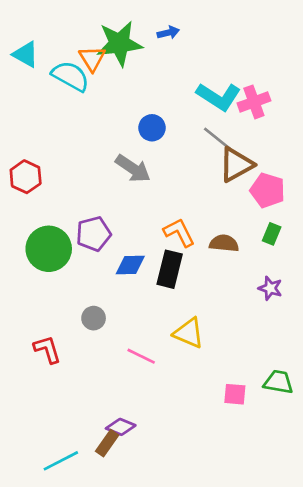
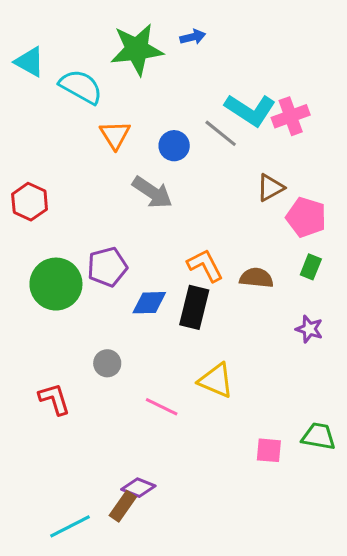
orange triangle: (92, 58) -> (115, 135), moved
gray line: (217, 139) -> (221, 133), moved
brown triangle: (236, 164) -> (270, 188), size x0.7

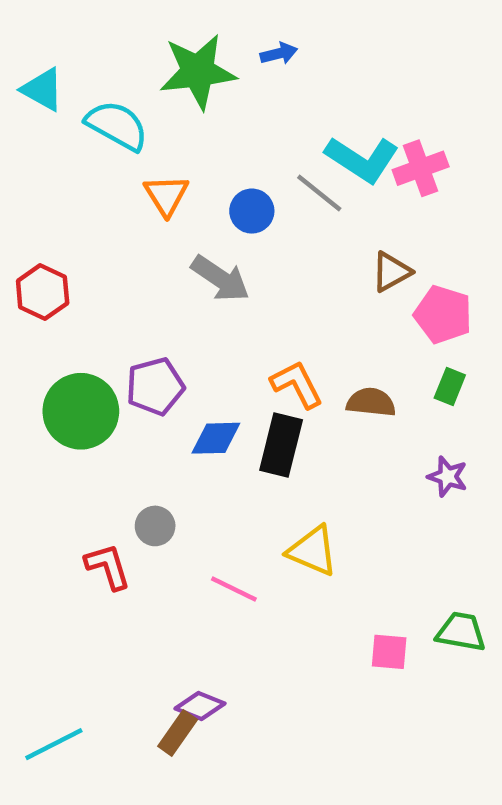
red L-shape: (54, 399) -> (108, 566), moved
cyan line: (70, 526) -> (54, 744), moved

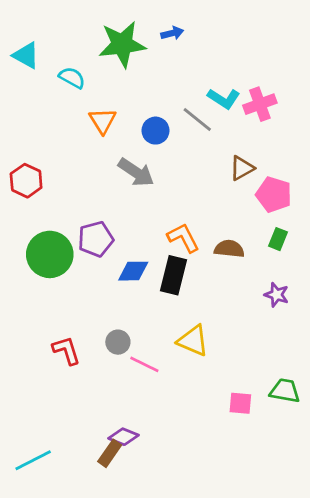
cyan semicircle: (117, 126) -> (72, 78), size x0.7
cyan L-shape: (362, 159) -> (224, 99), size x0.7
gray circle: (155, 526) -> (118, 342), moved

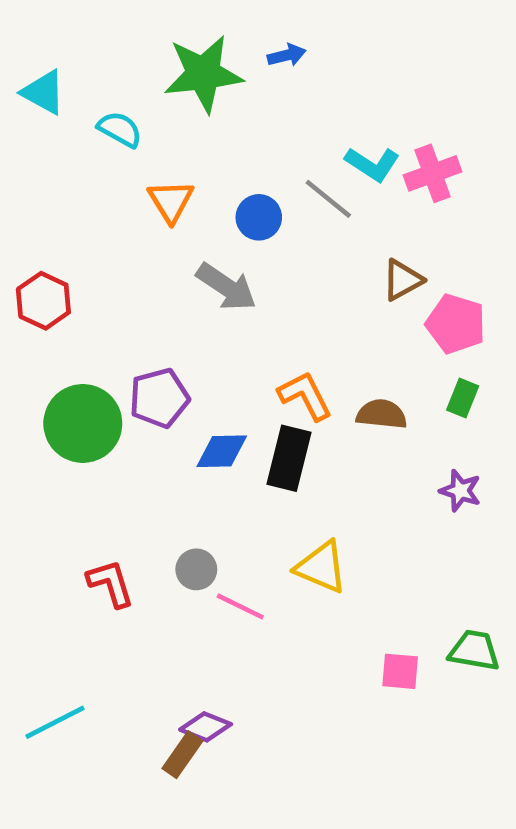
cyan line: (33, 460) -> (55, 722), moved

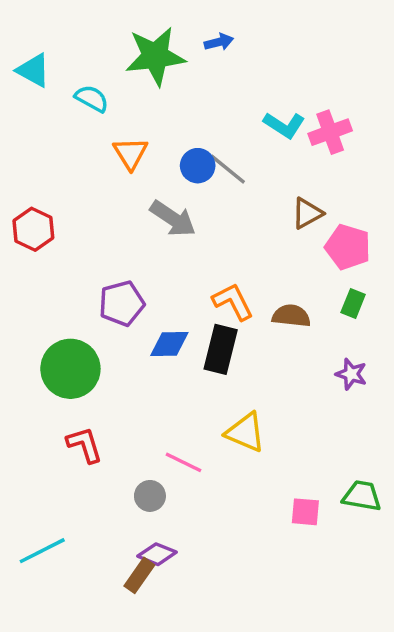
gray line: (328, 199) -> (228, 169), moved
green circle: (83, 423) -> (70, 369), moved
gray circle: (196, 569) -> (150, 496), moved

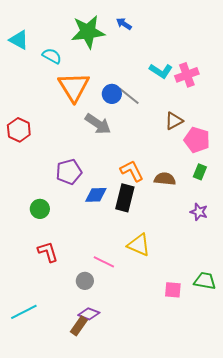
blue arrow: (219, 42) -> (124, 24), turned -133
orange triangle: (131, 153) -> (74, 87), size x1.6
green circle: (70, 369) -> (40, 209), size x0.6

